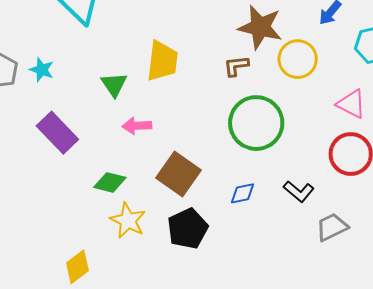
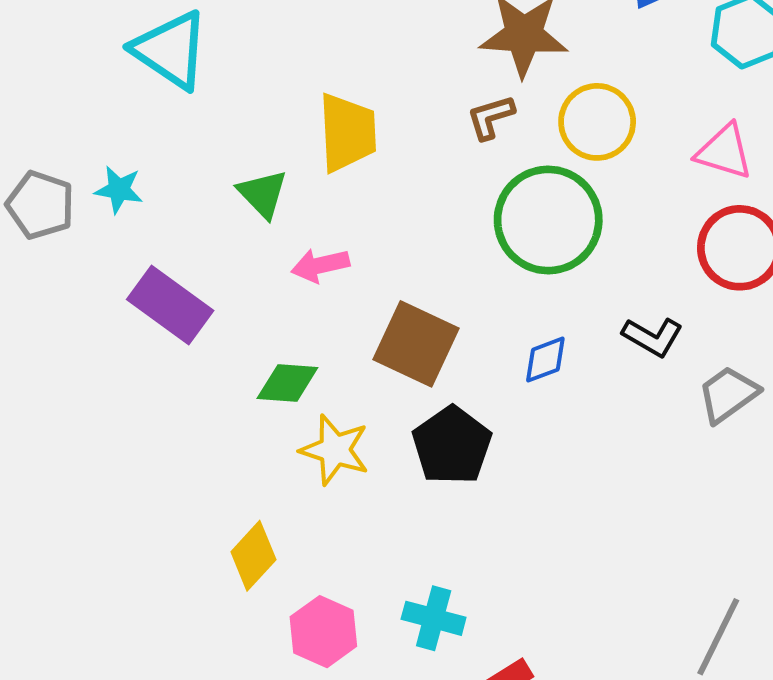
yellow circle: (298, 59) -> (597, 122), moved

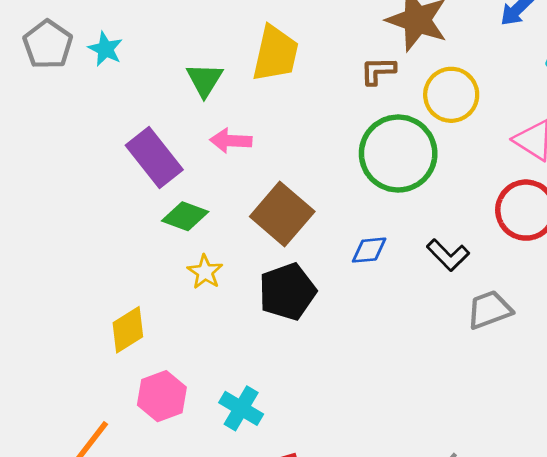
purple rectangle: (170, 305) -> (154, 157), moved
yellow star: (335, 450) -> (205, 272), size x0.7

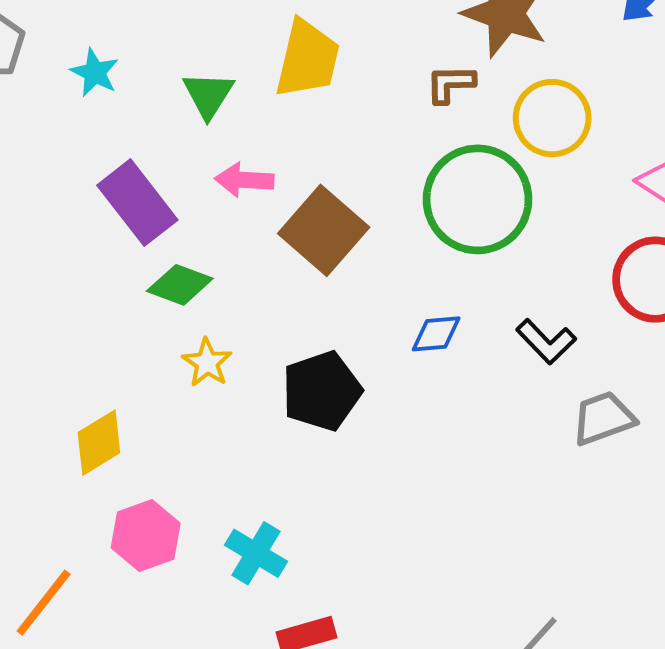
cyan star: (105, 49) -> (95, 73), moved
brown square: (282, 214) -> (324, 230), moved

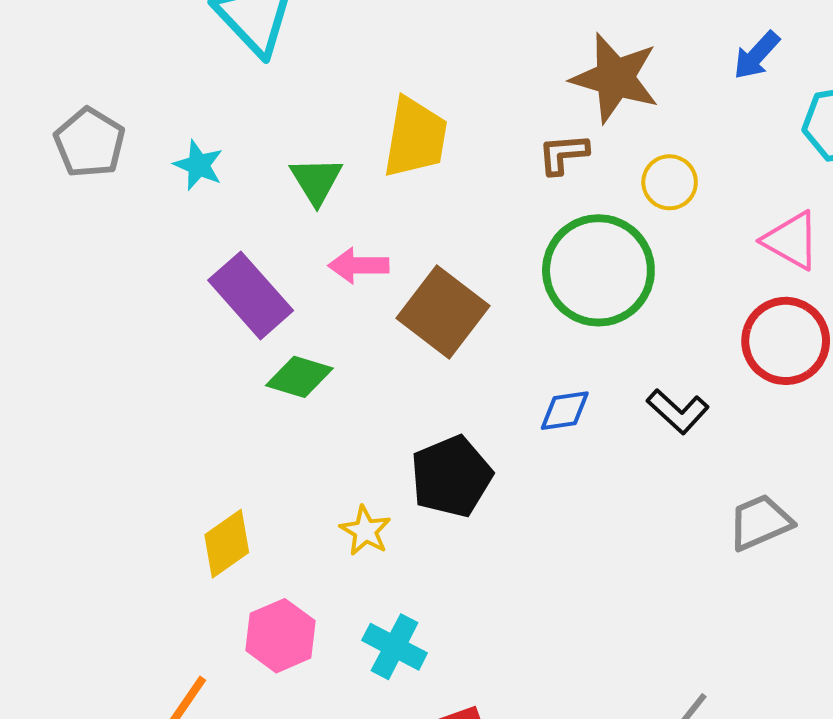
yellow circle: (552, 118) -> (670, 182), size x0.7
yellow star: (207, 363) -> (365, 531), moved
gray trapezoid: (603, 418) -> (760, 522), moved

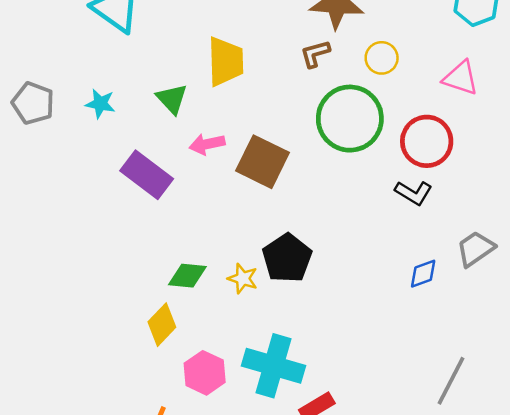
red circle: (786, 341) -> (427, 141), moved
green diamond: (299, 377) -> (187, 276), moved
blue diamond: (565, 411) -> (423, 274), moved
yellow star: (365, 531) -> (243, 279), moved
cyan cross: (395, 647) -> (274, 366), size x1.6

